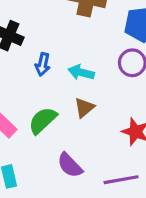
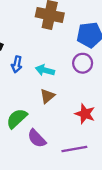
green semicircle: (43, 120) -> (17, 118), moved

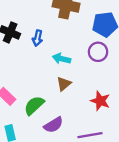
blue arrow: (17, 64) -> (38, 38), moved
purple semicircle: (37, 138) -> (53, 125), turned -78

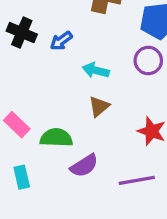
blue arrow: (38, 38) -> (61, 41), turned 42
green semicircle: (34, 105) -> (56, 138), turned 45

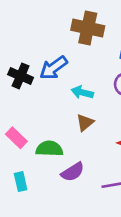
black cross: (22, 33) -> (21, 76), moved
blue arrow: (61, 41) -> (53, 68), size x1.5

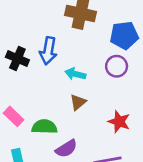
blue arrow: (53, 68) -> (48, 51), turned -44

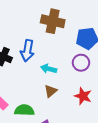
red star: (119, 122) -> (83, 96), moved

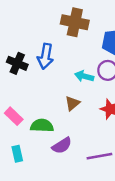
cyan arrow: (49, 69) -> (84, 76), moved

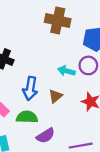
blue arrow: (45, 56) -> (30, 88), moved

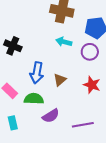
cyan arrow: (66, 71) -> (64, 42), moved

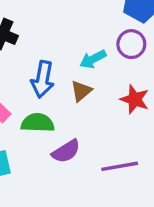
cyan arrow: (64, 42) -> (93, 59), moved, turned -42

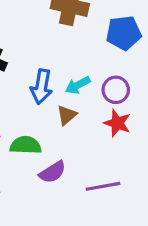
purple circle: (131, 44) -> (116, 90), moved
blue arrow: (43, 79) -> (41, 87), moved

